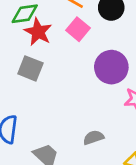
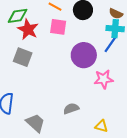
pink square: (78, 29) -> (58, 27), turned -30

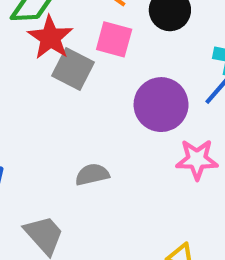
gray square: (23, 57) -> (73, 69), moved
gray semicircle: (71, 109) -> (92, 174), moved

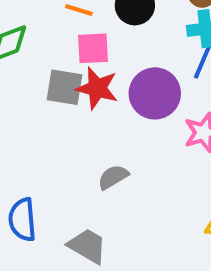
red star: (50, 38) -> (97, 88), moved

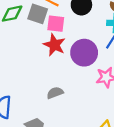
gray square: (65, 87) -> (38, 14), moved

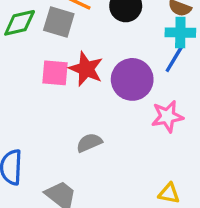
pink square: (56, 24) -> (55, 73), moved

